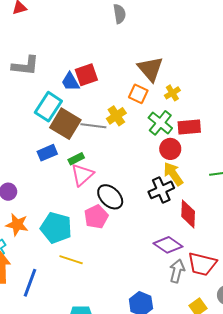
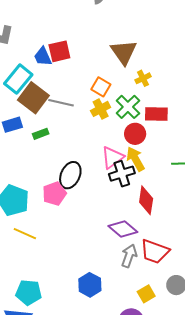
orange square: (138, 94) -> (101, 87), moved
yellow cross: (116, 116) -> (101, 109), moved
pink triangle: (82, 175) -> (112, 158), moved
black ellipse: (110, 197) -> (70, 175), turned 64

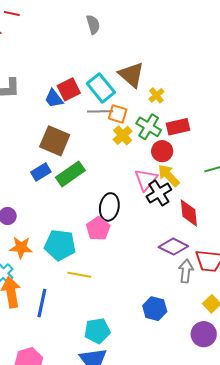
cyan rectangle: (18, 79) -> (101, 88), moved, turned -64
gray line: (61, 103) -> (100, 111), moved
green rectangle: (41, 134) -> (70, 174), size x1.8

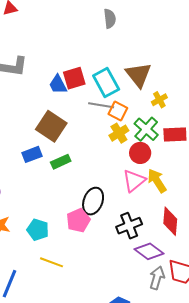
red circle: (162, 151) -> (140, 153), moved
green rectangle: (70, 174) -> (61, 162), size x0.7
black cross: (159, 193) -> (129, 226), moved
cyan pentagon: (60, 245) -> (38, 230), size x0.7

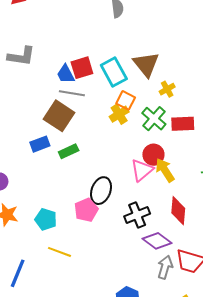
gray line: (101, 105) -> (72, 93), moved
yellow cross: (119, 133) -> (119, 114), moved
red circle: (140, 153) -> (153, 155), moved

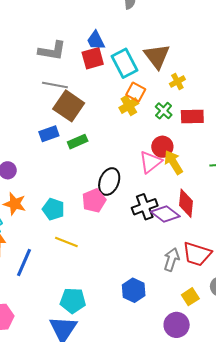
gray L-shape: (21, 56) -> (52, 51), moved
blue trapezoid: (66, 74) -> (96, 40), moved
gray line: (72, 93) -> (55, 85), moved
green cross: (154, 119) -> (164, 111), size x0.7
purple diamond: (157, 241) -> (165, 214), moved

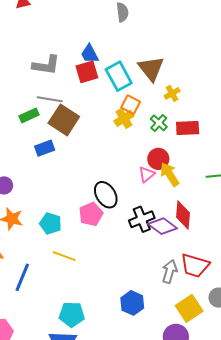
green rectangle: (78, 142) -> (29, 115), moved
pink triangle: (150, 162) -> (147, 174), size x0.7
black ellipse: (109, 182) -> (106, 195), turned -52
yellow square: (190, 297) -> (189, 308), size x1.5

